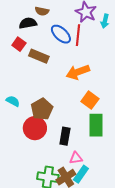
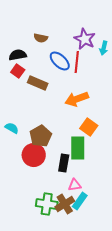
black semicircle: (28, 23) -> (18, 55), moved
green rectangle: (96, 125) -> (78, 148), moved

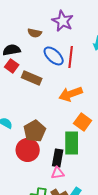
purple star: (85, 39) -> (63, 21), moved
pink triangle: (75, 185) -> (58, 173), moved

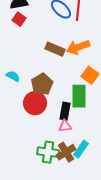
brown rectangle: (32, 78) -> (55, 49), moved

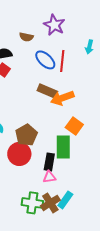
brown rectangle: (55, 49) -> (47, 91), moved

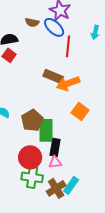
blue ellipse: (45, 60) -> (54, 27), moved
green rectangle: (63, 147) -> (46, 130), moved
red circle: (19, 154) -> (30, 157), moved
green cross: (32, 203) -> (32, 177), moved

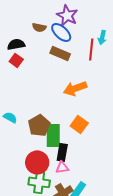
red line: (68, 46) -> (91, 49), moved
brown rectangle: (53, 76) -> (60, 53), moved
orange square: (80, 111) -> (79, 124), moved

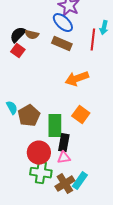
brown semicircle: (39, 27) -> (32, 35), moved
black semicircle: (16, 44) -> (18, 35), turned -36
cyan semicircle: (10, 117) -> (12, 108), turned 32
brown pentagon: (39, 125) -> (29, 116), moved

